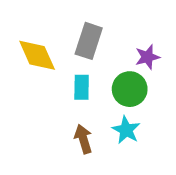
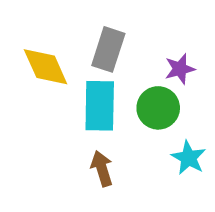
cyan rectangle: (82, 87) -> (100, 106), size x1.6
cyan star: (126, 130) -> (189, 158), moved

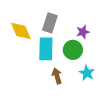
brown arrow: (102, 169) -> (57, 76), moved

